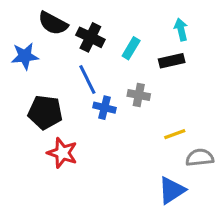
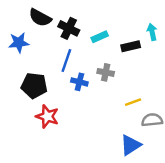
cyan arrow: (181, 30) -> (152, 32), moved
cyan rectangle: (131, 48) -> (100, 37), turned 35
blue line: (87, 79) -> (66, 61), turned 45

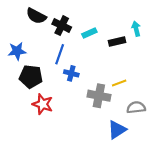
blue star: (19, 43) -> (17, 51), moved
gray cross: (106, 72) -> (99, 96), moved, size x1.5
yellow line: (133, 102) -> (119, 83), moved

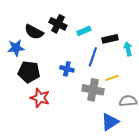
black semicircle: (36, 16) -> (34, 32), moved
cyan arrow: (136, 29) -> (128, 49), moved
blue line: (60, 54) -> (93, 57), moved

